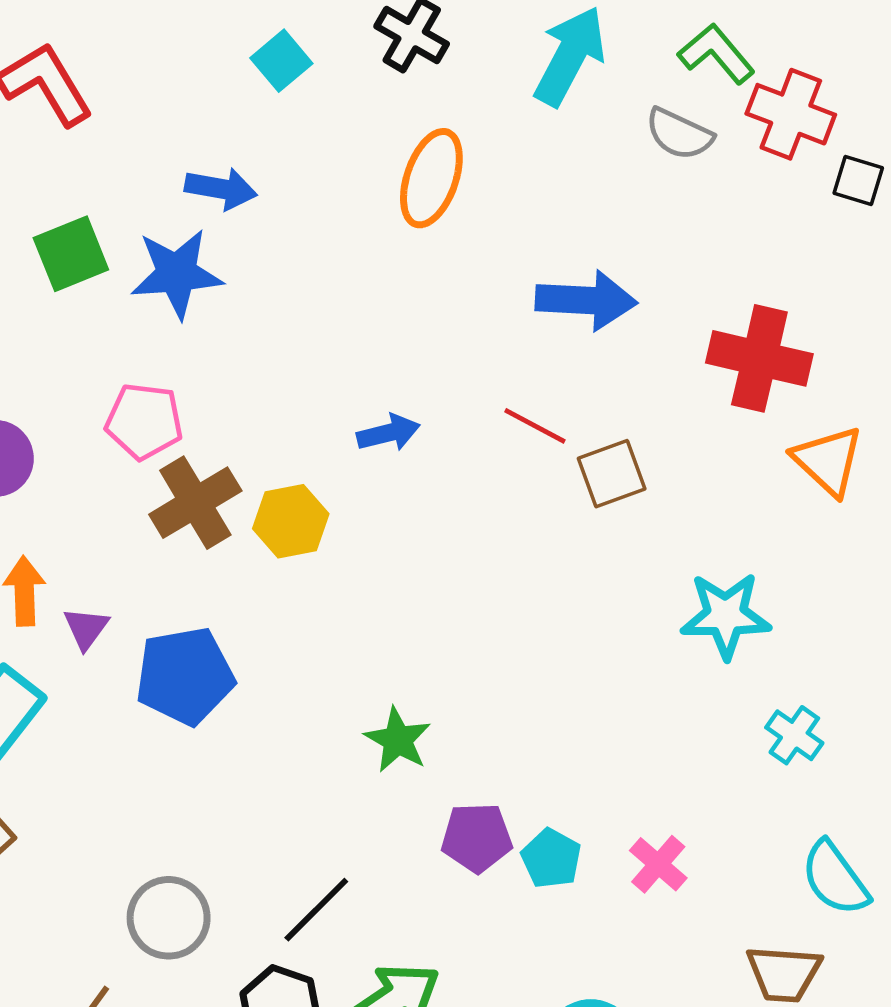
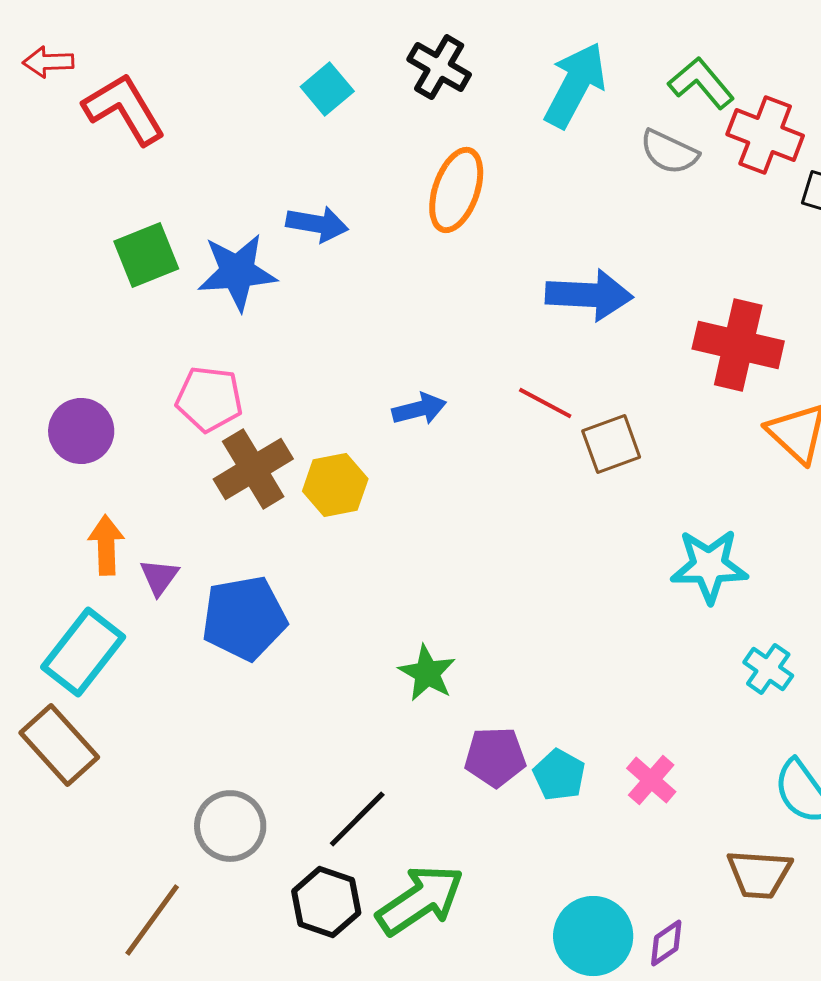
blue arrow: (221, 189) -> (317, 224), moved

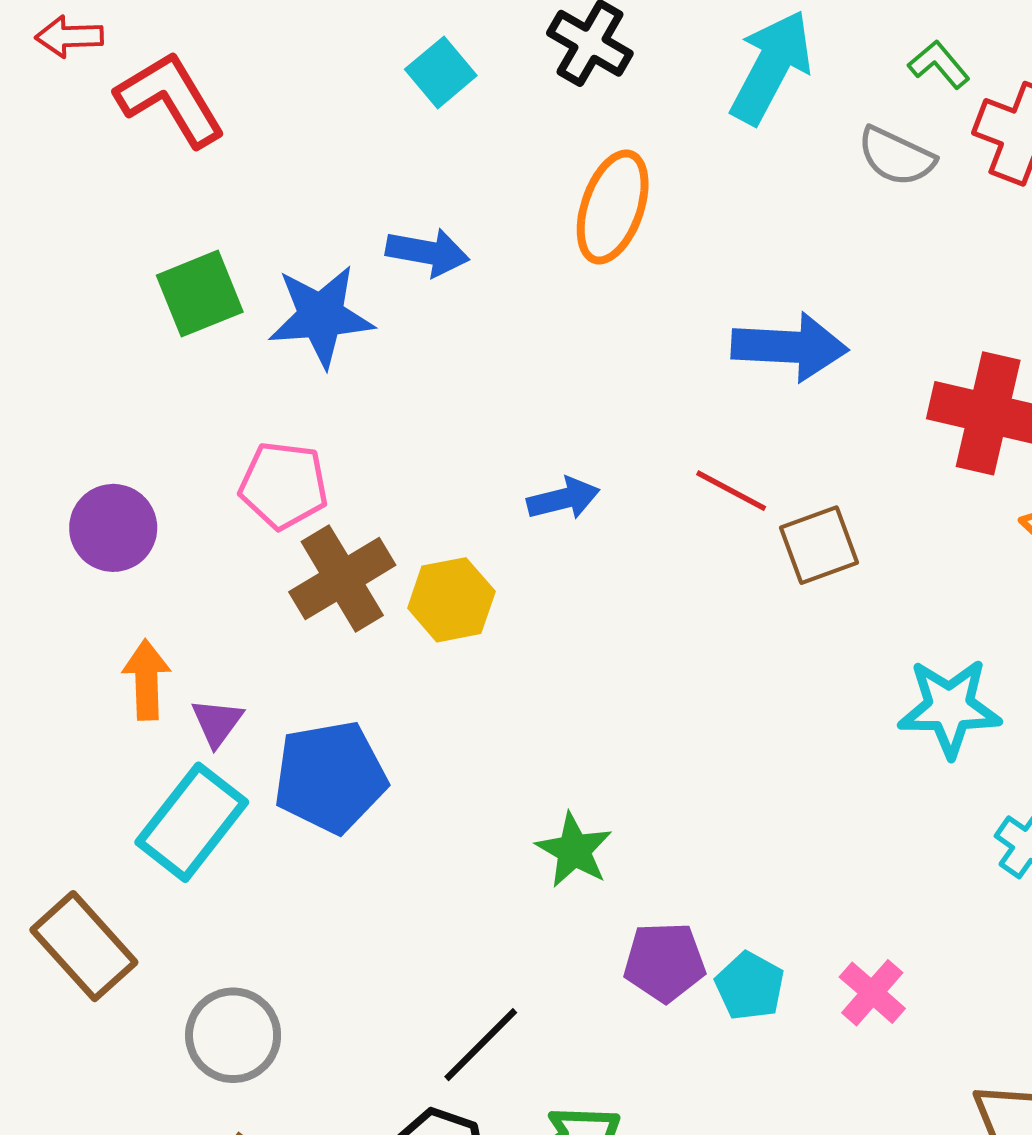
green L-shape: (701, 83) -> (939, 64), size x0.7
cyan rectangle: (83, 652) -> (192, 822), moved
gray circle: (230, 826) -> (233, 1035), moved

